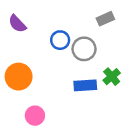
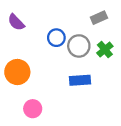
green cross: (112, 77) -> (105, 50), moved

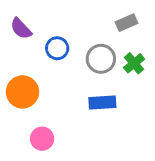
blue circle: (56, 38) -> (57, 48), moved

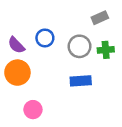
purple semicircle: (21, 29) -> (16, 45), moved
green cross: (134, 63) -> (106, 50), turned 35

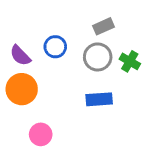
gray rectangle: (100, 18) -> (103, 26), moved
green cross: (106, 50) -> (130, 61), turned 35

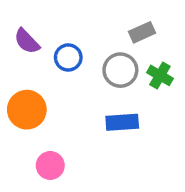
gray rectangle: (103, 26) -> (142, 32), moved
purple semicircle: (20, 55) -> (27, 41), moved

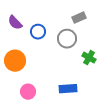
green cross: (160, 75) -> (89, 58), moved
blue rectangle: (122, 122) -> (68, 89), moved

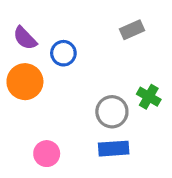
gray circle: (67, 39) -> (112, 112), moved
orange circle: (15, 61) -> (25, 82), moved

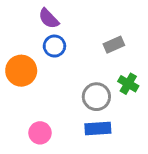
gray rectangle: (132, 30) -> (114, 45), moved
purple semicircle: (25, 38) -> (49, 19), moved

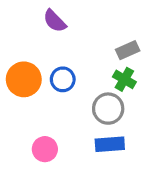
blue circle: (54, 46) -> (63, 79), moved
green cross: (128, 84) -> (124, 79), moved

